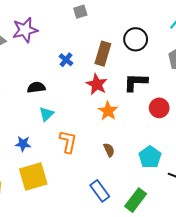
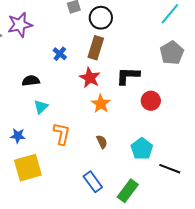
black circle: (136, 39) -> (101, 18), moved

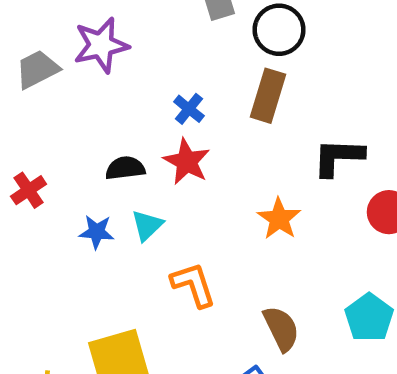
red star: (90, 78) -> (187, 162), moved
orange L-shape: (62, 134) -> (193, 285), turned -30
blue star: (18, 136) -> (97, 232), moved
brown semicircle: (102, 142) -> (281, 329), moved, size x1.5

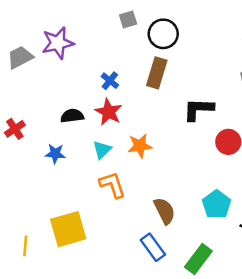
orange star: (279, 219) -> (140, 146), moved, turned 30
cyan triangle: (147, 225) -> (102, 150), moved

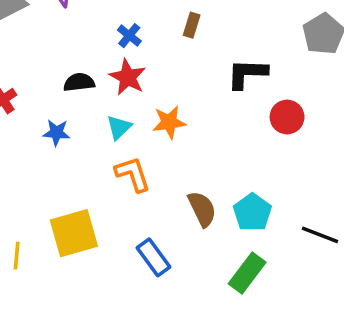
brown rectangle: (157, 73) -> (192, 25), size x0.6
cyan pentagon: (217, 204) -> (252, 212), moved
blue rectangle: (153, 247) -> (154, 257), moved

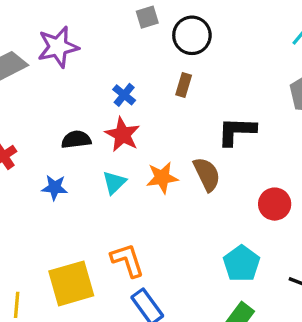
red circle: (287, 117) -> (275, 204), moved
orange L-shape: (133, 174) -> (127, 260), moved
brown semicircle: (202, 209) -> (207, 174), moved

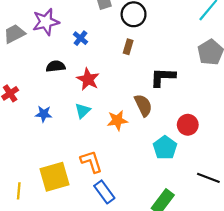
blue cross: (124, 95) -> (80, 38), moved
black semicircle: (76, 140) -> (56, 66), moved
orange star: (162, 178) -> (117, 120), moved
cyan pentagon: (242, 264) -> (165, 148), moved

